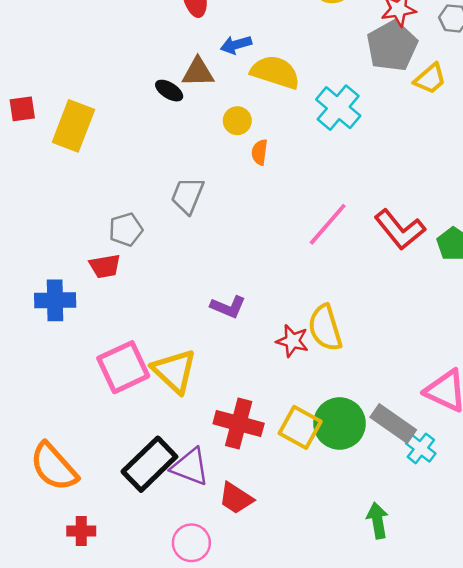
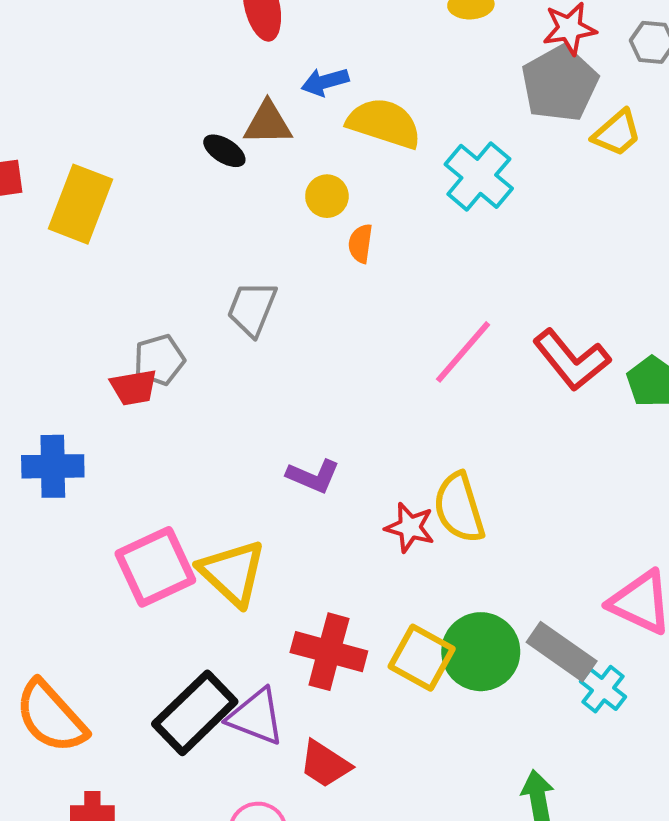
red trapezoid: (105, 266) -> (134, 387), moved

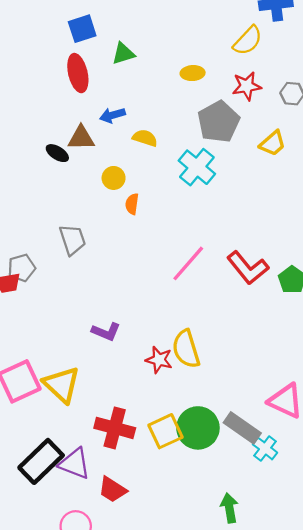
gray pentagon: (560, 84) -> (219, 122), moved
yellow semicircle: (384, 123) -> (145, 138), size x0.6
gray trapezoid: (252, 309) -> (72, 240), turned 140
yellow square: (422, 658) -> (165, 431), turned 36

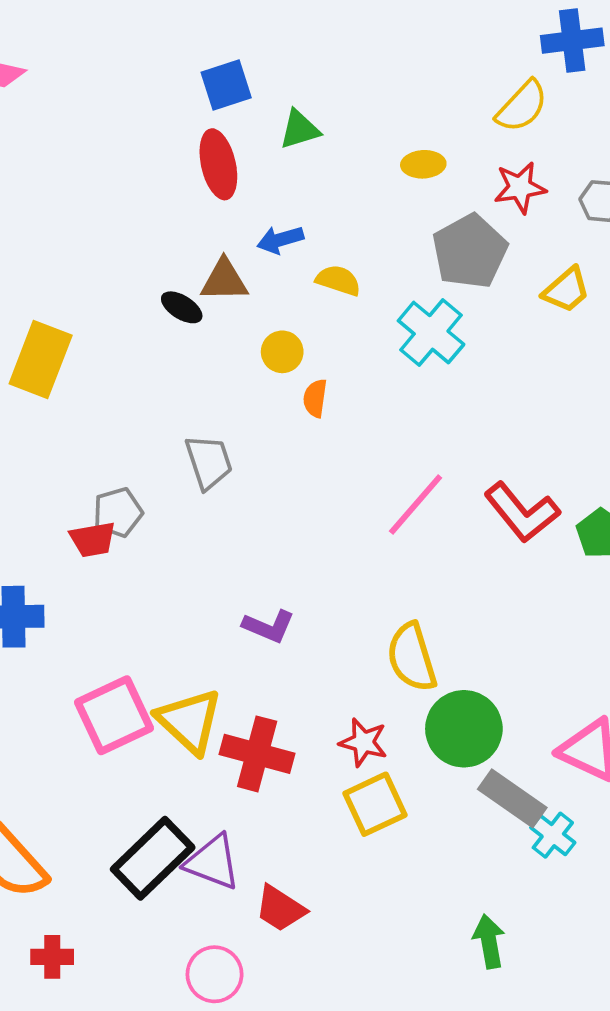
red star: (159, 360) -> (363, 742), moved
red cross: (115, 428) -> (257, 754), moved
green circle: (198, 428) -> (464, 729), moved

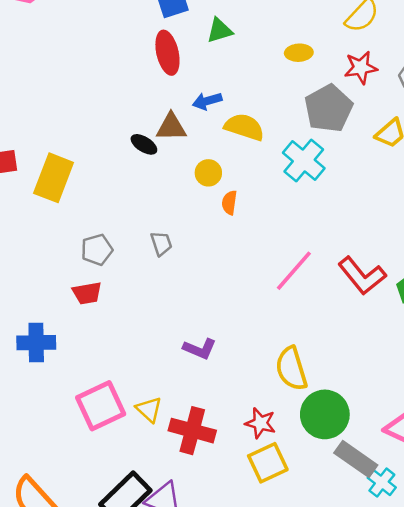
yellow semicircle: (338, 280) -> (244, 127), size x1.4
gray trapezoid: (209, 462) -> (161, 243), size x0.7
gray pentagon: (118, 512) -> (97, 250), moved
yellow triangle: (189, 721) -> (149, 409), size x0.6

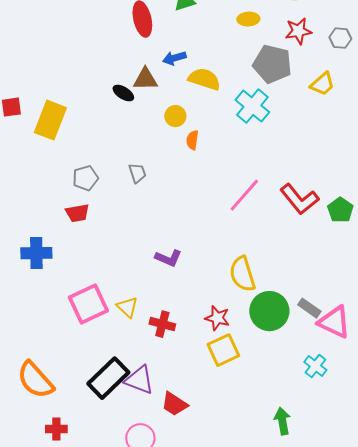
gray pentagon: (329, 108) -> (272, 64), turned -30
red cross: (192, 431) -> (162, 324), size x0.7
gray rectangle: (356, 459) -> (309, 308), moved, size x0.7

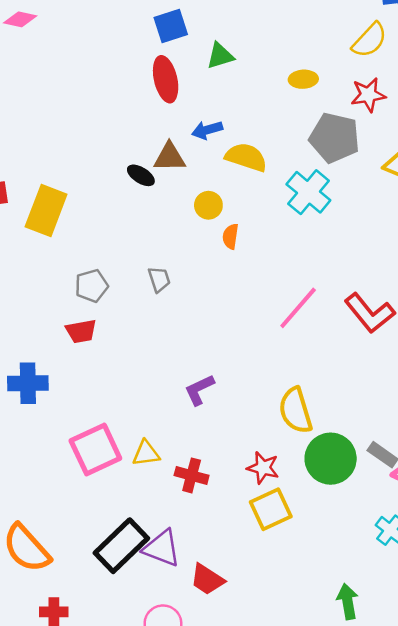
purple L-shape: (168, 258) -> (199, 390), turned 132
yellow triangle: (127, 307) -> (146, 453), turned -50

